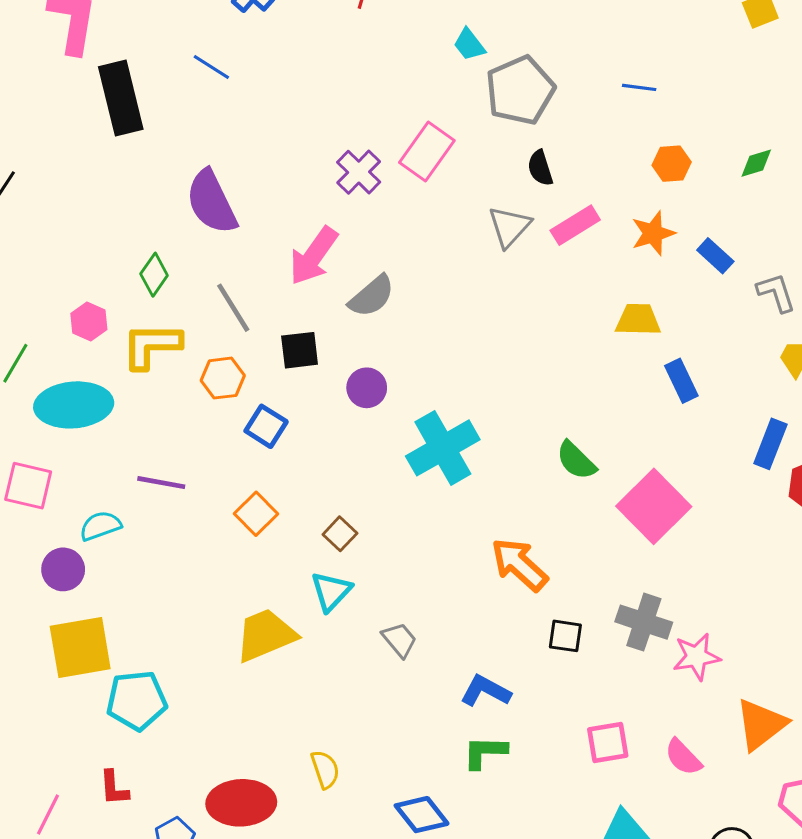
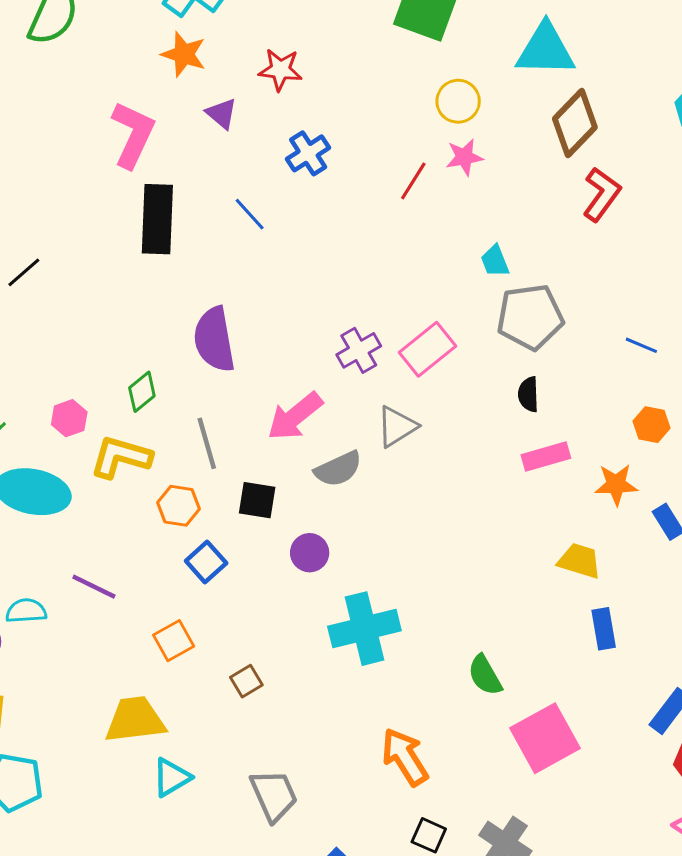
gray triangle: (509, 227) -> (397, 427), moved
cyan triangle: (331, 591) -> (172, 777), moved
yellow trapezoid: (265, 635) -> (135, 720), moved
gray trapezoid: (399, 640) -> (274, 795), size x1.5

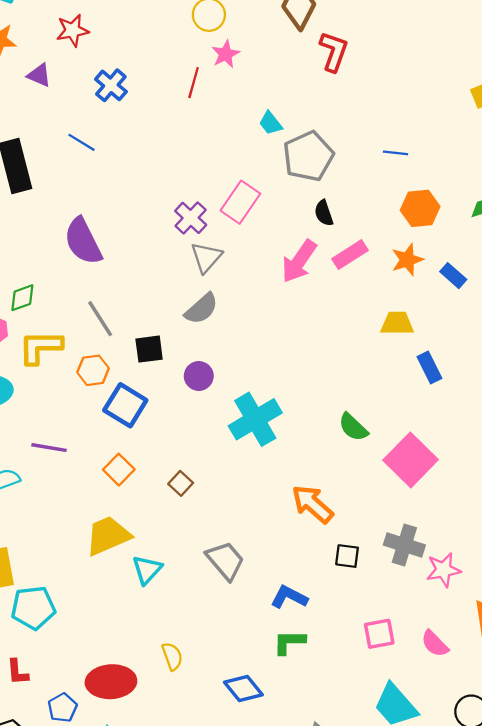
green diamond: (142, 392) -> (22, 298), moved, turned 36
pink arrow: (295, 416) -> (299, 261), moved
orange hexagon: (652, 425) -> (420, 208), size x1.4
gray triangle: (397, 427) -> (206, 257), moved
blue square: (206, 562) -> (125, 405), size x1.4

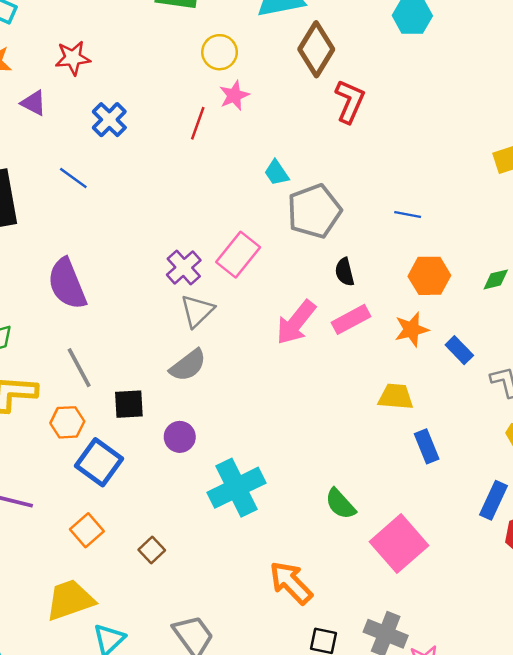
black semicircle: (324, 213) -> (345, 272), moved

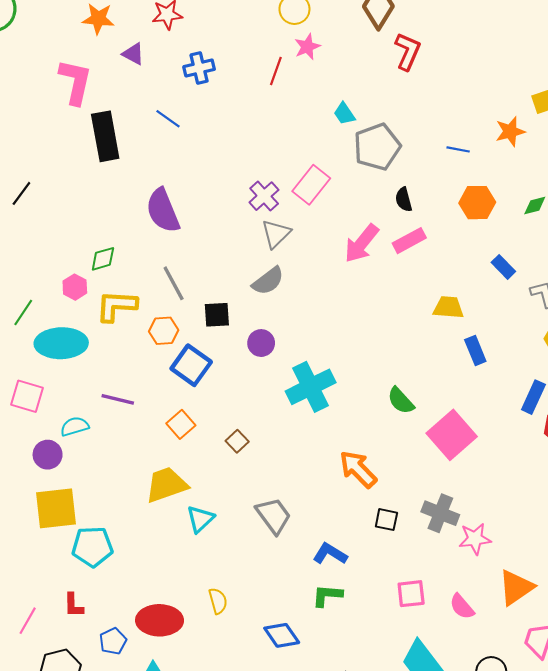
blue cross: (109, 120) -> (199, 68), turned 32
orange star: (412, 330) -> (510, 131), moved

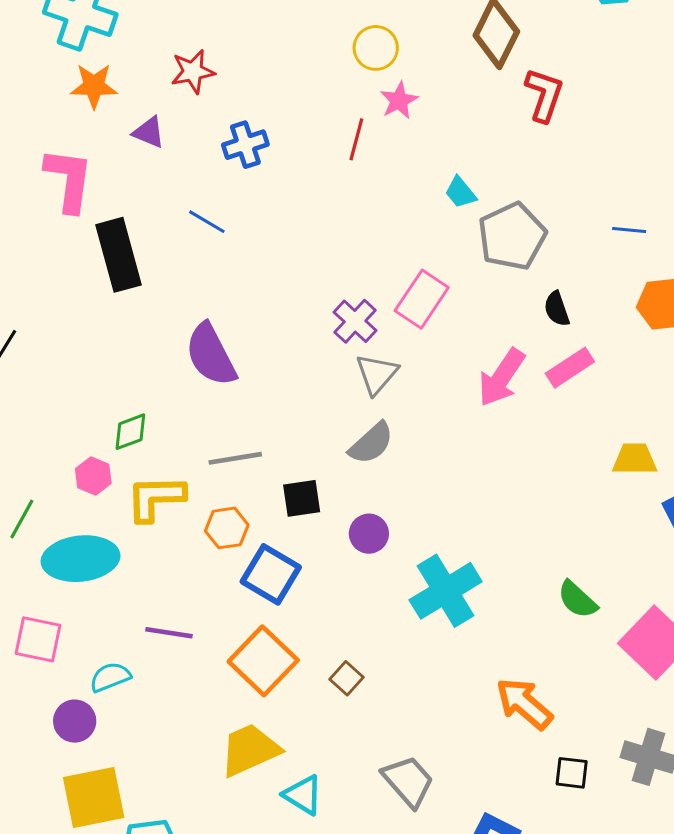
gray line: (174, 283) -> (235, 458), turned -66
orange square: (181, 424) -> (263, 661), size x1.6
cyan triangle: (200, 519) -> (303, 795), turned -40

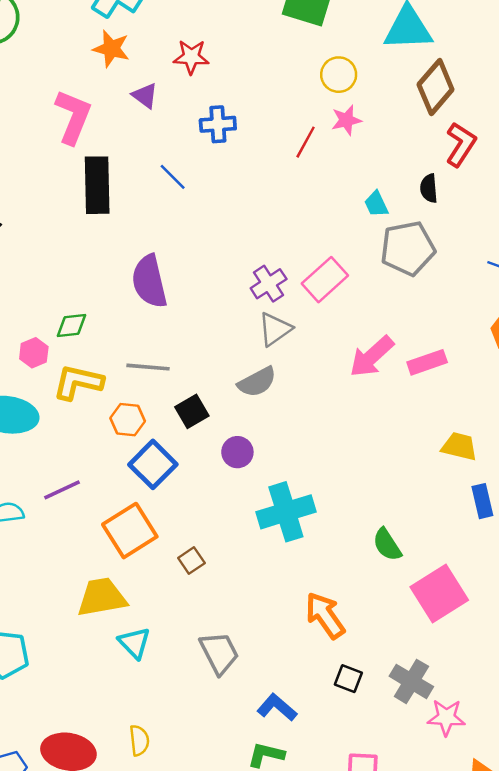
black semicircle: (557, 309) -> (429, 188), moved
black square: (302, 498) -> (192, 411), turned -36
purple line: (169, 633) -> (62, 490), turned -48

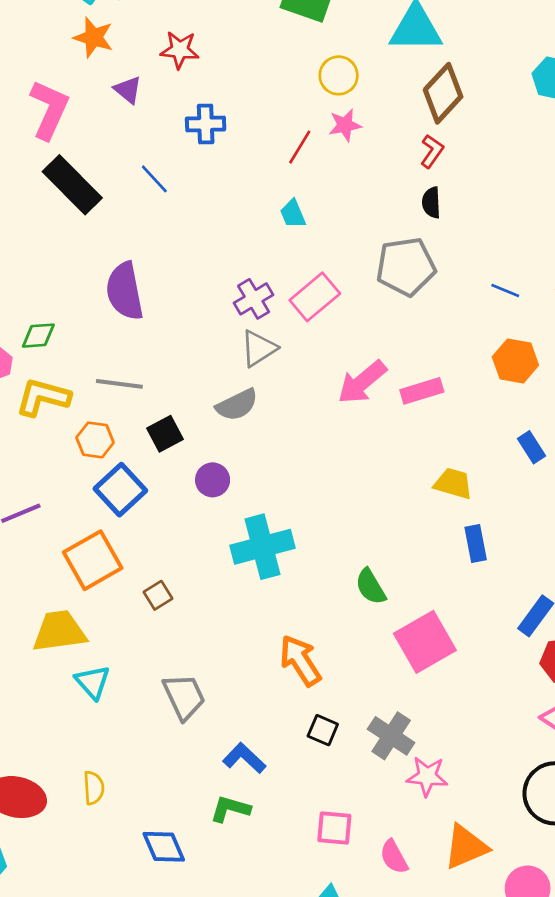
red L-shape: (461, 144) -> (432, 151), moved, size x0.7
black rectangle: (97, 185) -> (72, 185), turned -46
cyan trapezoid: (376, 204) -> (293, 214), moved

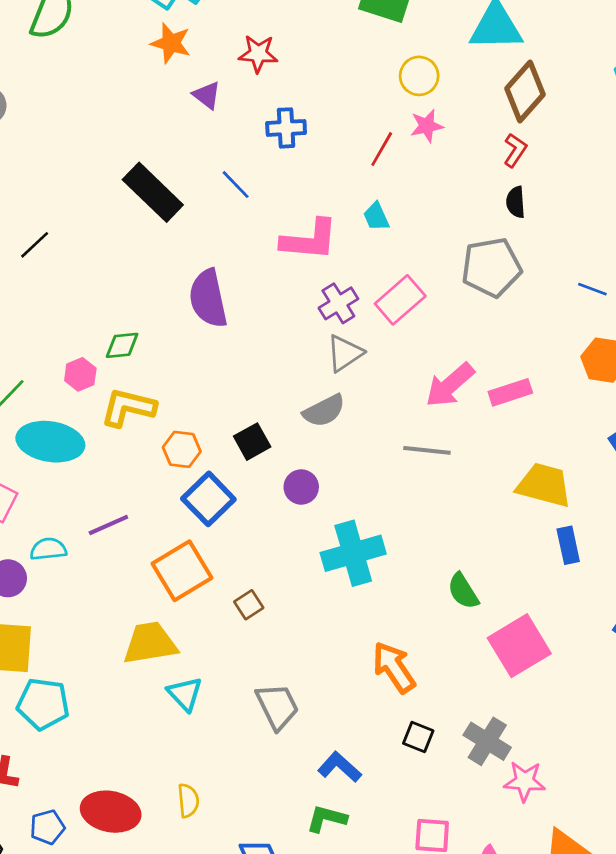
pink L-shape: (49, 110) -> (309, 240), moved, turned 72
gray line: (119, 384) -> (427, 450), moved
yellow trapezoid: (453, 483) -> (544, 485), size x1.4

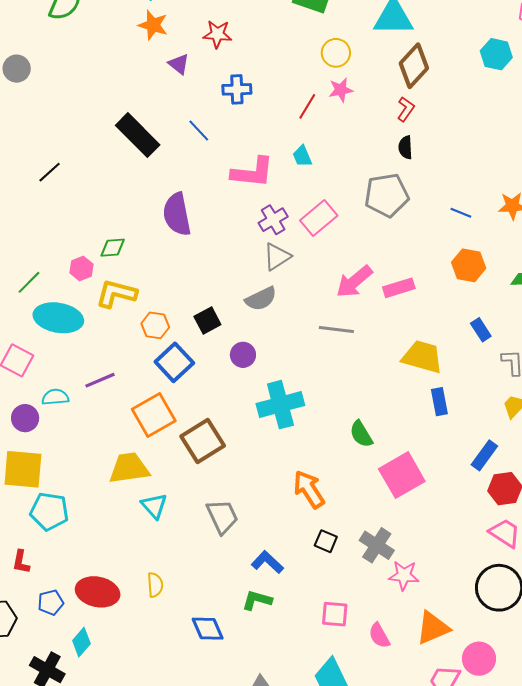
brown square: (249, 605) -> (203, 441), size x2.0

